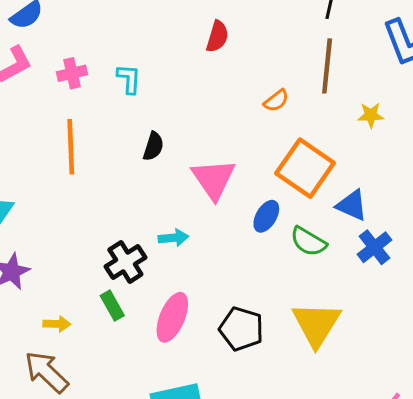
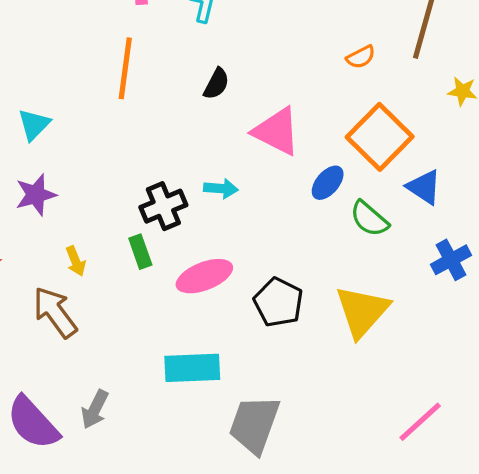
pink triangle: (214, 179) -> (277, 131), turned -39
blue cross: (374, 247) -> (451, 260), moved
pink ellipse: (172, 317) -> (204, 276), turned 36
yellow arrow: (57, 324) -> (76, 261), turned 56

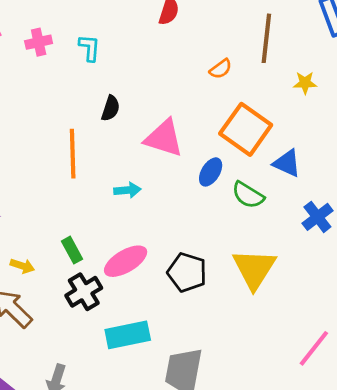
orange line: (125, 68) -> (73, 154), moved
black cross: (163, 206) -> (84, 292), moved
yellow arrow: (76, 261) -> (22, 266), turned -40

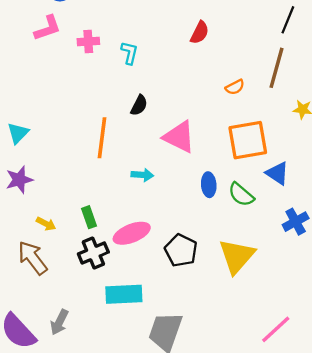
orange square: (246, 129) -> (248, 140), turned 36
blue ellipse: (211, 172) -> (209, 185), moved, turned -45

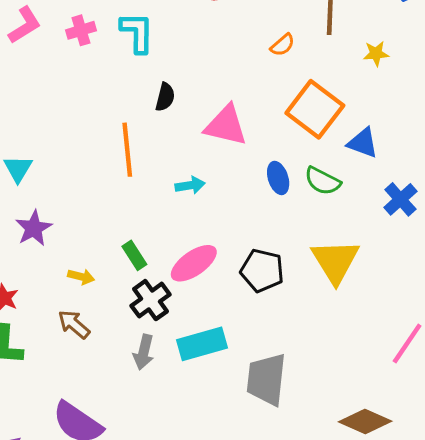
cyan L-shape: (130, 53) -> (137, 32), size x1.4
orange square: (248, 140) -> (315, 109), turned -30
brown arrow: (33, 258) -> (74, 324), size x0.7
gray arrow: (59, 322) -> (144, 352), moved

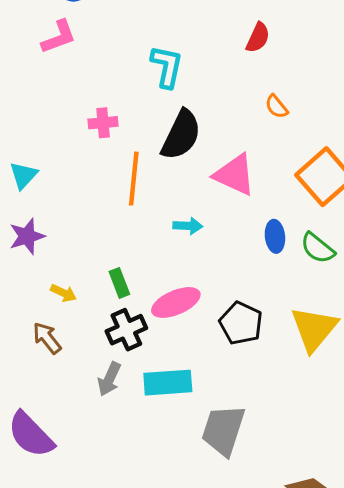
pink cross: (81, 30) -> (103, 123), moved
orange semicircle: (283, 45) -> (277, 107), moved, turned 80
black semicircle: (165, 97) -> (181, 135), size x1.8

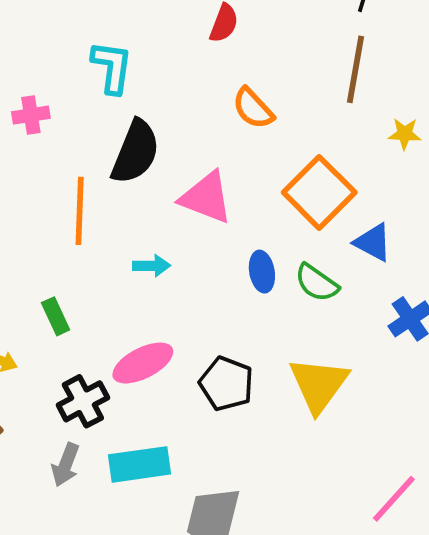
orange semicircle: (277, 107) -> (253, 108), size x1.4
pink cross: (103, 123) -> (31, 115), moved
green rectangle: (119, 283) -> (56, 316), moved

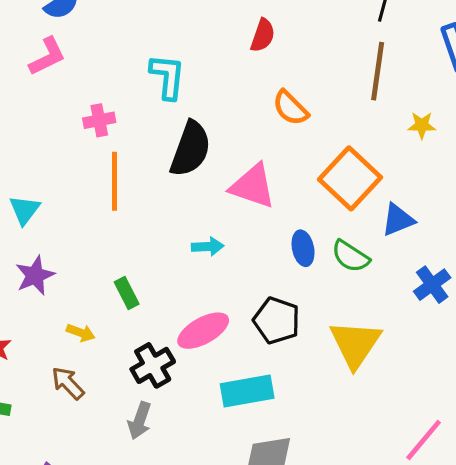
orange line: (80, 211) -> (115, 181), moved
blue triangle: (373, 242) -> (398, 220), turned -48
black pentagon: (226, 384) -> (277, 320), moved
cyan rectangle: (139, 464) -> (247, 391), moved

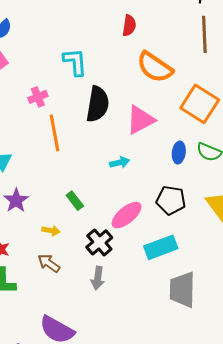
orange semicircle: (290, 108) -> (155, 67), size x1.5
pink triangle: (253, 186) -> (140, 120), turned -36
blue ellipse: (303, 248) -> (179, 153), turned 30

